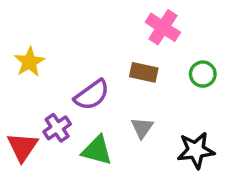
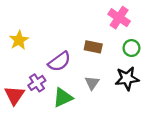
pink cross: (163, 27) -> (119, 18), moved
green triangle: (97, 150) -> (63, 98), turned -40
black star: (196, 150) -> (127, 78), moved

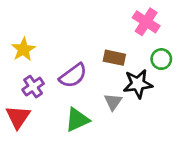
black star: (127, 78) -> (138, 84), moved
purple cross: (37, 83) -> (33, 87), moved

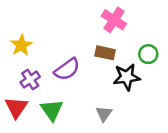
pink cross: (146, 22) -> (114, 20), moved
gray triangle: (113, 102) -> (104, 114), moved
green triangle: (77, 120) -> (52, 110), moved, turned -40

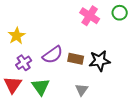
brown rectangle: (105, 53) -> (76, 59), moved
green circle: (148, 54) -> (120, 13), moved

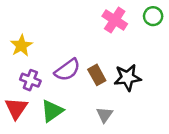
brown rectangle: (76, 59) -> (97, 75), turned 49
purple cross: (24, 63) -> (30, 80), turned -35
green triangle: (41, 87) -> (52, 111), turned 30

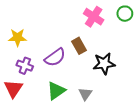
yellow star: (21, 46) -> (18, 38), turned 30
brown rectangle: (97, 75) -> (79, 46), moved
green triangle: (52, 111) -> (56, 91), moved

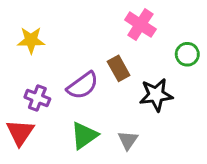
green circle: (125, 14) -> (187, 54), moved
yellow star: (18, 38) -> (31, 40), moved

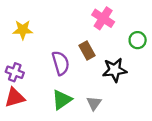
purple semicircle: (83, 85) -> (61, 63), turned -70
purple cross: (37, 98) -> (15, 72), moved
red triangle: (20, 132) -> (15, 98), turned 40

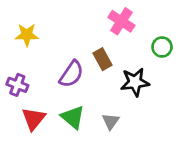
purple semicircle: (61, 63) -> (71, 74), turned 50
red triangle: (15, 98) -> (34, 119), moved, turned -35
green triangle: (62, 100) -> (73, 117), turned -45

